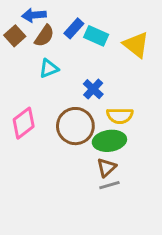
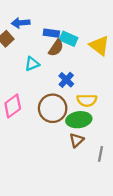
blue rectangle: (74, 28) -> (51, 33), turned 56
brown semicircle: (44, 36) -> (56, 48), moved
gray line: (109, 185) -> (100, 154), moved, turned -63

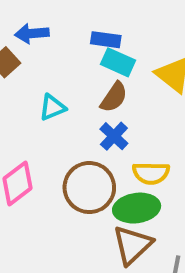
blue rectangle: (51, 33) -> (106, 40), moved
brown semicircle: (56, 48) -> (114, 97), moved
brown triangle: (77, 140) -> (132, 245), size x1.5

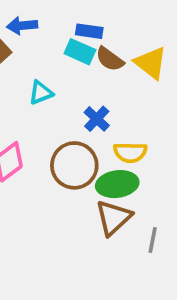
cyan rectangle: (118, 62) -> (80, 52), moved
brown semicircle: (114, 97) -> (110, 59), moved, turned 92

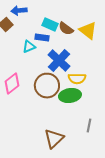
blue rectangle: (89, 31) -> (42, 38), moved
blue cross: (97, 119) -> (59, 61), size x1.6
brown triangle: (113, 218) -> (54, 139), moved

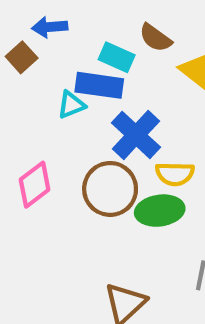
brown semicircle: (66, 29) -> (155, 38), moved
blue rectangle: (42, 38) -> (99, 85), size x1.5

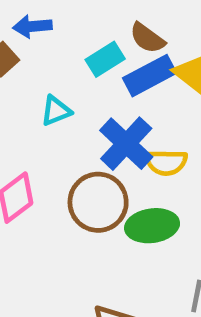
cyan rectangle: (117, 57) -> (105, 59), turned -56
blue rectangle: (99, 85) -> (150, 76), moved, turned -36
yellow semicircle: (175, 174) -> (166, 162), moved

